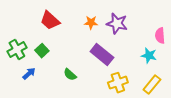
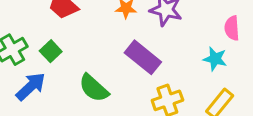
blue arrow: (29, 74) -> (31, 87), size x1.5
green semicircle: (70, 75) -> (94, 88), size x1.5

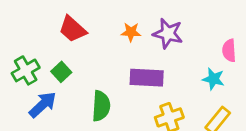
purple rectangle: (143, 57) -> (147, 78), turned -36
green semicircle: (94, 88) -> (101, 106), turned -128

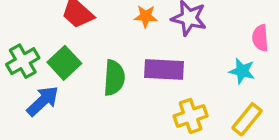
green square: (61, 72) -> (64, 63), size x1.4
green semicircle: (101, 106) -> (114, 78), moved

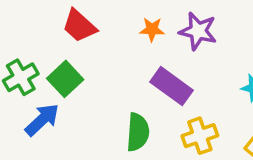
purple rectangle: (164, 69) -> (171, 86), turned 33
green semicircle: (114, 78) -> (138, 132), moved

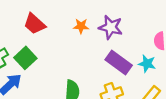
purple rectangle: (171, 86) -> (119, 62), moved

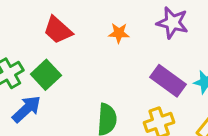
purple star: (111, 27) -> (172, 23), moved

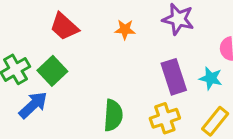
purple rectangle: (168, 81) -> (174, 77), turned 36

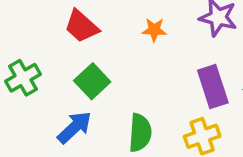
green square: (52, 71) -> (92, 81), moved
blue arrow: (33, 105) -> (74, 127), moved

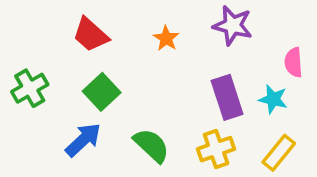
orange star: (154, 30) -> (166, 38), turned 30
green semicircle: (140, 133) -> (151, 145), turned -51

